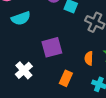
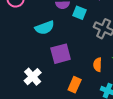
cyan semicircle: (21, 18) -> (45, 28), moved

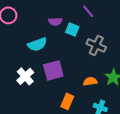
orange semicircle: (98, 65) -> (90, 81), turned 80
white cross: (33, 77) -> (25, 76), moved

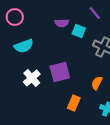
cyan semicircle: (37, 44) -> (24, 46), moved
orange semicircle: (90, 81) -> (97, 83), turned -56

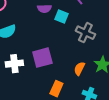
white cross: (32, 78) -> (14, 64), turned 36

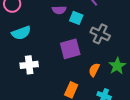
purple square: (42, 58) -> (70, 49), moved

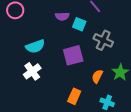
cyan semicircle: (21, 33) -> (35, 46), moved
white cross: (29, 65) -> (32, 71), turned -30

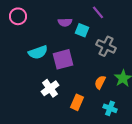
purple square: (73, 55) -> (63, 59), moved
white cross: (32, 71) -> (50, 88), moved

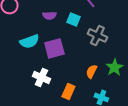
purple semicircle: (65, 22) -> (49, 15), moved
white cross: (50, 88) -> (41, 77), turned -30

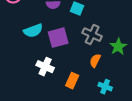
gray cross: (97, 35) -> (92, 35), moved
green star: (114, 67) -> (118, 47), moved

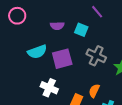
orange semicircle: (95, 61) -> (94, 91), moved

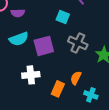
purple semicircle: (57, 26) -> (18, 13), moved
white cross: (49, 88) -> (31, 75), turned -30

